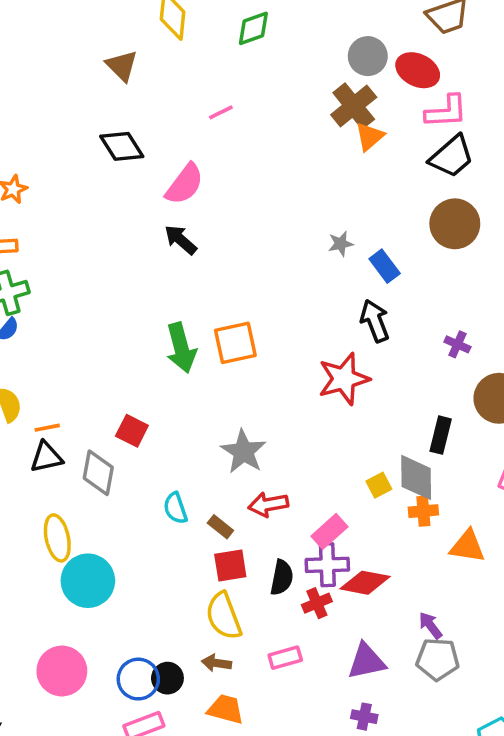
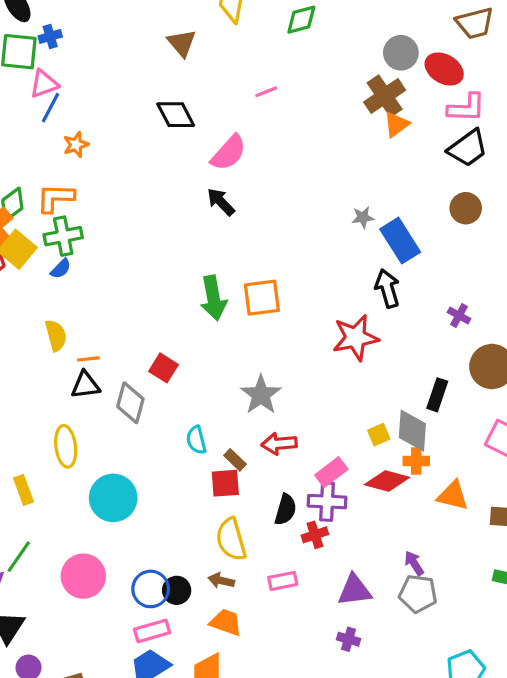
brown circle: (455, 224) -> (466, 208), size x0.7
blue rectangle: (385, 266) -> (400, 241), size x1.5
yellow ellipse: (57, 538) -> (66, 446), moved
red square: (230, 565) -> (225, 483), moved
red diamond: (365, 583) -> (387, 481), moved

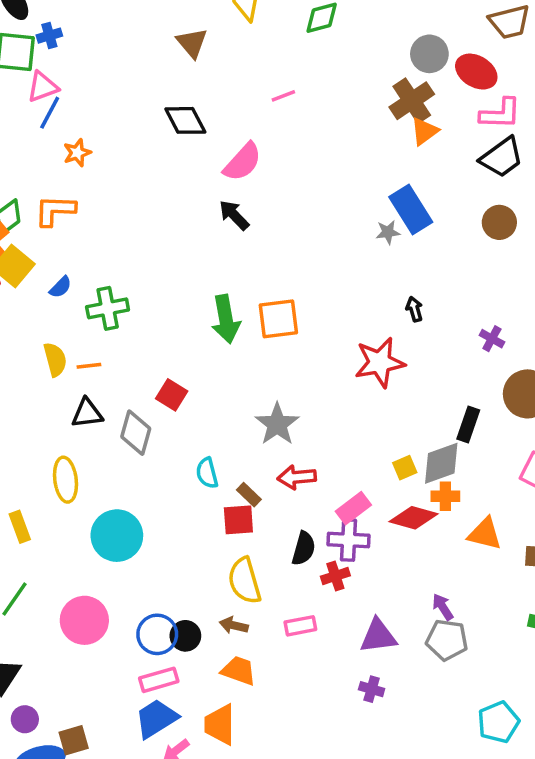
green cross: (63, 236) -> (108, 308), moved
blue rectangle: (400, 241) -> (411, 209), moved
black arrow: (387, 288) -> (414, 309), size x0.6
orange line: (88, 359) -> (89, 366), moved
gray diamond: (412, 431) -> (441, 463), turned 66

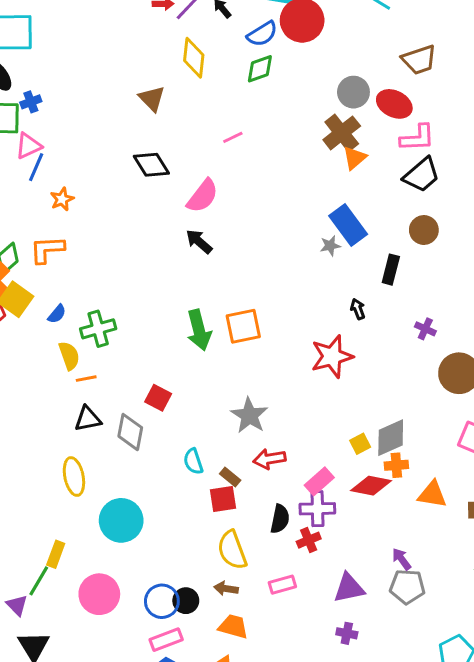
yellow semicircle: (55, 359) -> (69, 356), moved
black rectangle: (468, 424) -> (391, 270), moved
yellow rectangle: (20, 527) -> (56, 554), moved, turned 45

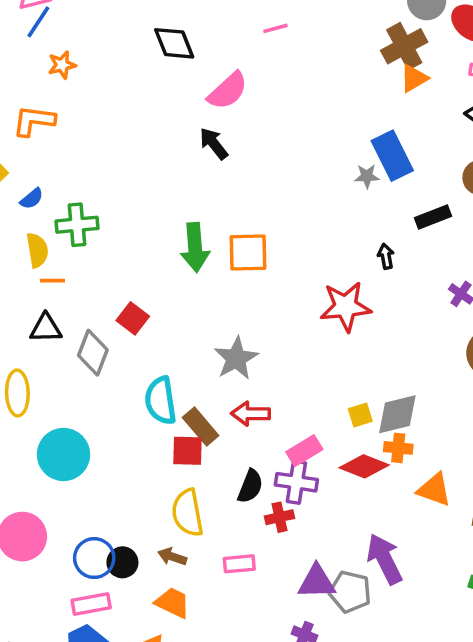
black rectangle: (391, 270) -> (433, 217), turned 44
cyan semicircle: (193, 461) -> (161, 401), size x1.5
brown rectangle: (230, 477) -> (201, 426), size x1.5
purple arrow: (402, 559) -> (385, 559), size x1.8
gray pentagon: (407, 587) -> (350, 592), moved

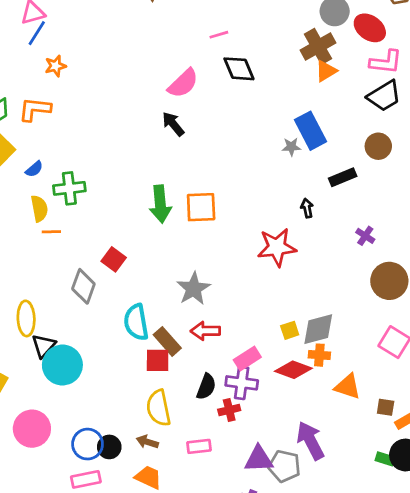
black diamond: (174, 43) -> (239, 69), moved
black triangle: (46, 328) -> (44, 346), moved, turned -45

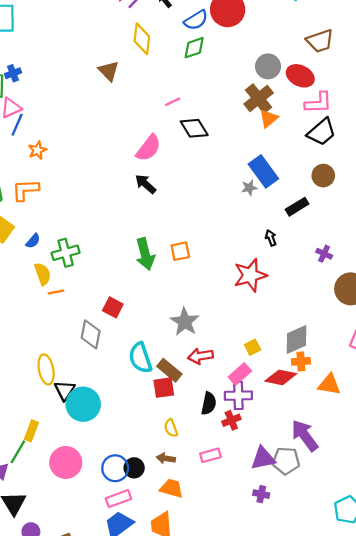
orange square: (201, 207) -> (180, 251), size x0.7
yellow square: (290, 330) -> (253, 347), moved
yellow semicircle: (159, 408) -> (171, 428), size x0.6

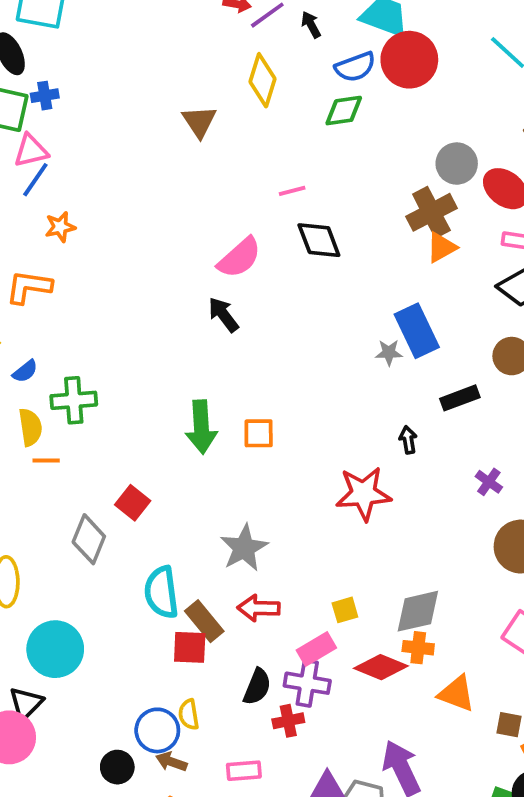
black triangle: (65, 390) -> (26, 704), moved
blue circle: (115, 468) -> (157, 730), moved

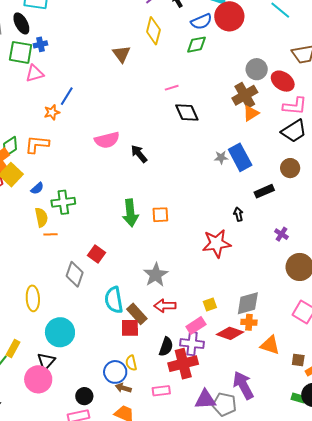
blue line: (35, 180) -> (67, 96), moved
pink semicircle: (239, 258) -> (107, 140), moved, turned 30
gray star: (389, 353) -> (221, 157), moved
red cross: (288, 721) -> (183, 364), size x1.8
black circle: (117, 767) -> (84, 396), moved

